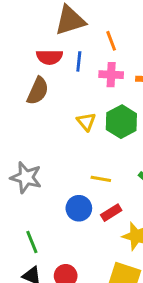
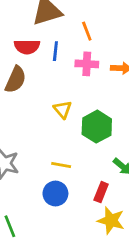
green hexagon: (121, 122) -> (97, 127), moved
yellow line: (101, 179) -> (61, 165), moved
red rectangle: (111, 213) -> (101, 192), moved, turned -36

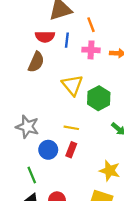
yellow triangle: (63, 109) -> (72, 85), size x1.5
red rectangle: (101, 192) -> (71, 150), moved
blue circle: (55, 194) -> (48, 150), moved

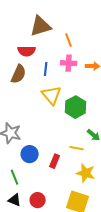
blue line: (67, 40) -> (46, 69), moved
yellow line: (71, 128) -> (77, 148), moved
red rectangle: (71, 150) -> (55, 161), moved

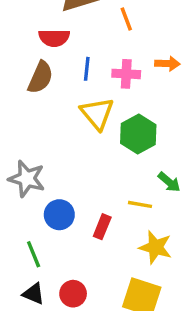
pink cross: (69, 63) -> (126, 74), moved

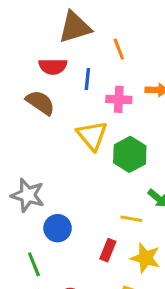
blue line: (87, 69) -> (87, 79), moved
brown semicircle: (40, 77) -> (40, 103), turned -80
red rectangle: (102, 227) -> (108, 250), moved

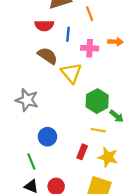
brown semicircle: (40, 103) -> (47, 56), moved
green hexagon: (130, 154) -> (97, 101), moved
gray star: (28, 195) -> (27, 100), moved

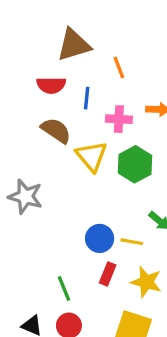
green hexagon: (97, 101) -> (135, 164), moved
blue circle: (47, 137) -> (100, 238), moved
green line: (31, 162) -> (64, 288), moved

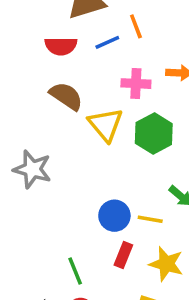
blue line: (87, 98) -> (107, 42), moved, turned 60

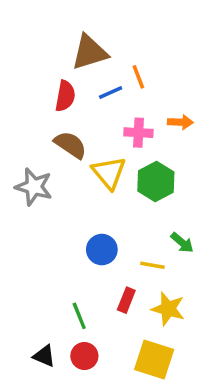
red semicircle: (61, 46) -> (65, 96), turned -80
gray star: (32, 169) -> (34, 187), moved
blue circle: (114, 216) -> (102, 250), moved

